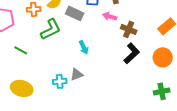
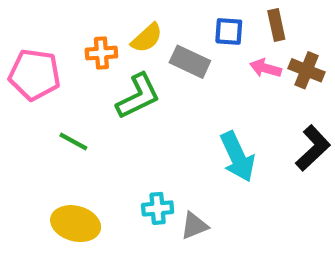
brown cross: (129, 29) -> (307, 70), moved
cyan arrow: (84, 47) -> (237, 157), moved, size x1.6
gray triangle: (77, 74) -> (194, 226), moved

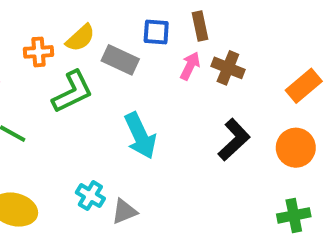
pink arrow: (265, 68) -> (190, 66), turned 100
cyan arrow: (237, 157) -> (140, 136), moved
cyan cross: (158, 208) -> (90, 196), turned 36

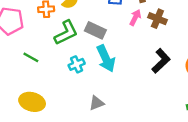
gray rectangle: (120, 60) -> (95, 30), moved
cyan cross: (90, 196) -> (77, 64), moved, turned 35

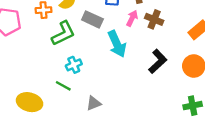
gray rectangle: (95, 30) -> (92, 19), moved
green line: (31, 57) -> (63, 86), moved
cyan arrow: (106, 58) -> (117, 44), moved

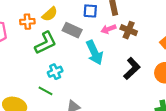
pink arrow: (132, 18) -> (108, 29), turned -136

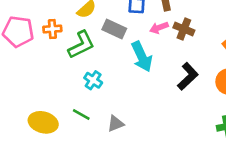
orange cross: (27, 22) -> (52, 29), moved
cyan cross: (55, 72) -> (93, 80), turned -32
green line: (45, 91) -> (81, 114), moved

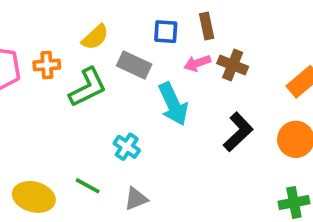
cyan cross: (93, 80) -> (127, 147), moved

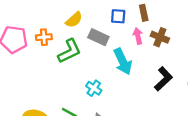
pink arrow: (197, 63) -> (138, 36), turned 98

